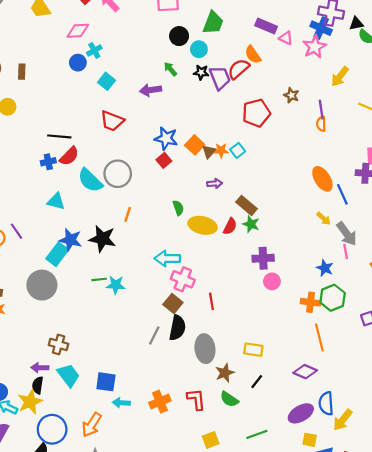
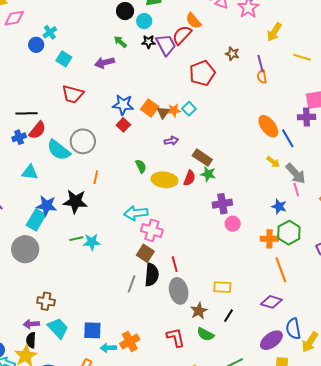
pink diamond: (78, 31) -> (14, 18), moved
red line: (211, 301) -> (175, 264), moved
orange cross: (160, 402) -> (130, 341), moved

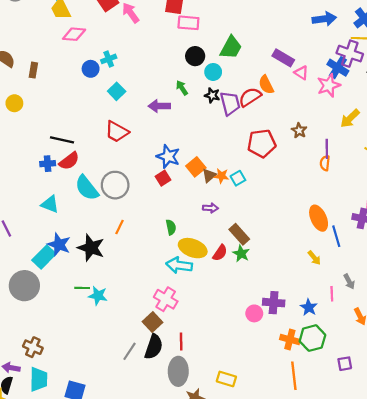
gray arrow: (296, 174) -> (349, 282), moved, size x0.6
purple cross: (222, 204) -> (274, 303), moved
cyan arrow: (136, 213) -> (179, 265), moved
cyan trapezoid: (58, 328) -> (39, 379), turned 30

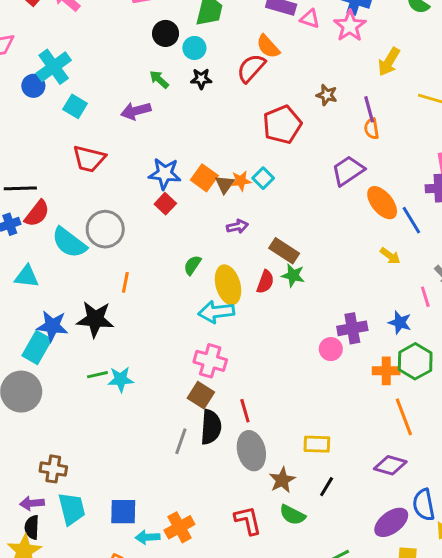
cyan cross: (109, 59) -> (54, 67), size x1.6
purple trapezoid: (230, 103) -> (348, 171), moved, turned -95
green semicircle: (171, 227) -> (192, 265), turned -120
yellow ellipse: (193, 248) -> (228, 285), turned 68

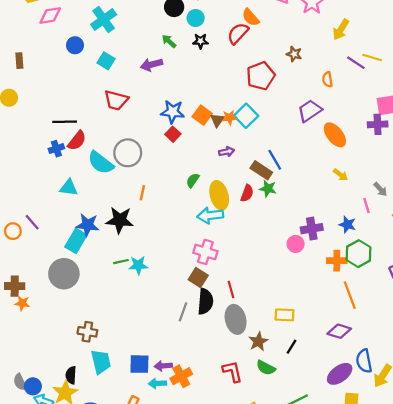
cyan cross: (54, 67) -> (104, 19), moved
purple line: (369, 109) -> (356, 63), moved, turned -42
cyan square: (263, 178) -> (246, 116), size x1.5
blue line: (411, 220) -> (275, 160), moved
purple arrow: (32, 503) -> (163, 366), moved

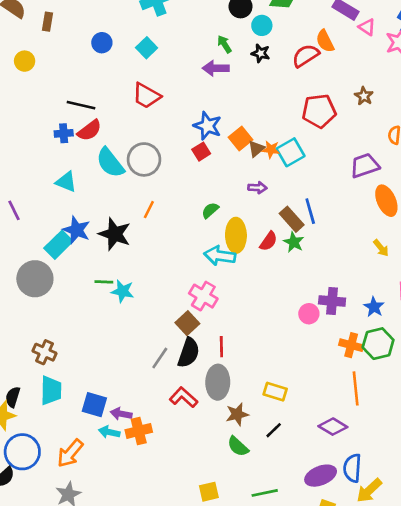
blue circle: (75, 45) -> (102, 43), moved
purple arrow: (151, 65) -> (216, 68), moved
red L-shape: (232, 371) -> (184, 397), moved, turned -50

